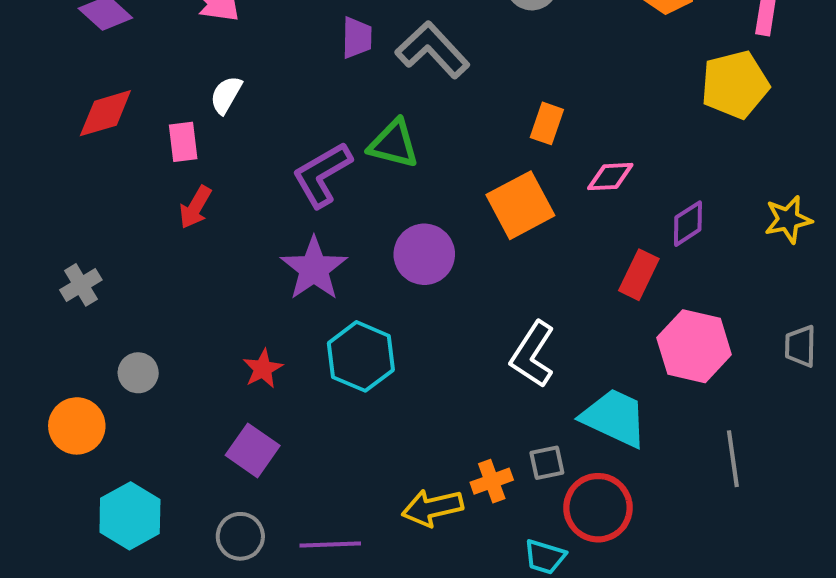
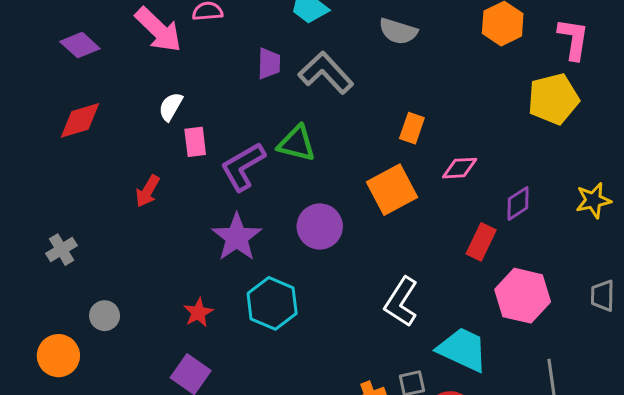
pink rectangle: (183, 142) -> (195, 142), moved

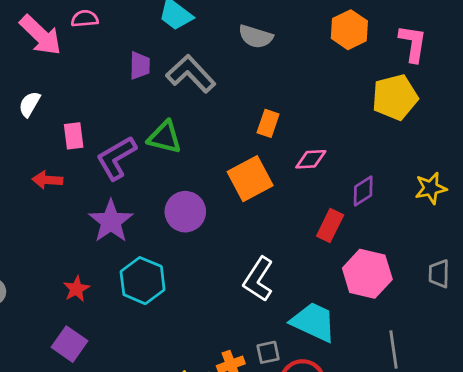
white semicircle: (171, 107) -> (30, 104), moved
red arrow: (148, 191) -> (47, 180), moved, turned 64

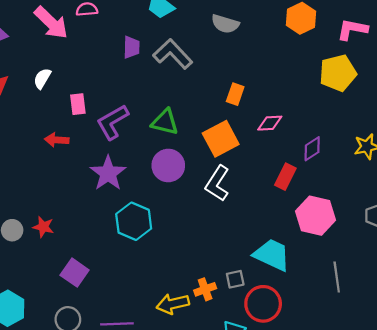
pink L-shape: (413, 43) -> (352, 29), turned -88
green triangle: (165, 137) -> (165, 122), moved
white L-shape: (258, 279) -> (217, 183), moved
red star: (76, 289) -> (43, 227), moved, turned -30

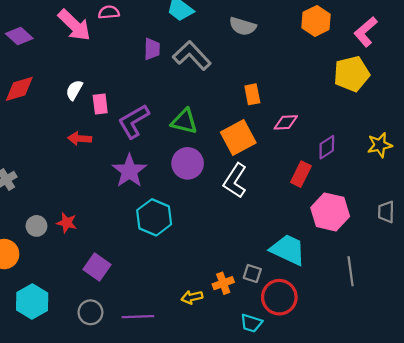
pink L-shape: (352, 29) -> (366, 32), turned -52
white semicircle: (42, 78) -> (74, 90), moved
orange rectangle: (235, 94) -> (252, 94), turned -30
gray square: (235, 279) -> (252, 273), turned 30
yellow arrow: (173, 304) -> (192, 297), size x0.7

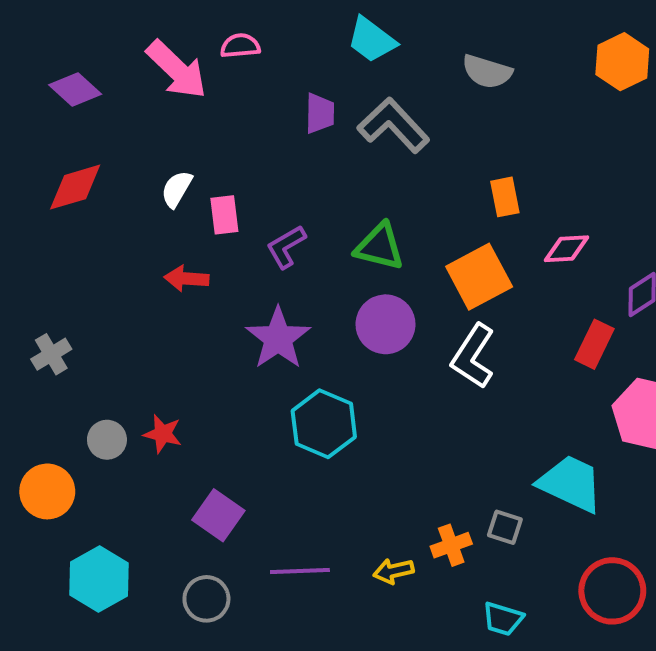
purple L-shape: (134, 121) -> (286, 247), size x0.7
red circle: (279, 297) -> (612, 591), moved
purple line: (138, 317) -> (300, 571), moved

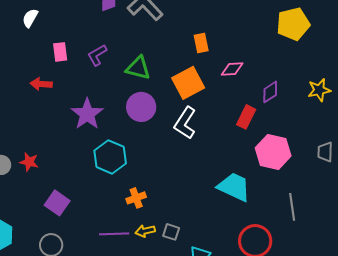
white semicircle: (177, 189) -> (30, 18), moved
purple L-shape: (286, 247) -> (97, 55), moved
gray square: (505, 527) -> (171, 232), moved
orange cross: (451, 545) -> (136, 198), moved
purple line: (300, 571) -> (114, 234), moved

